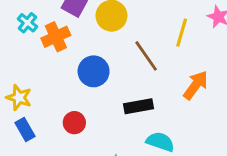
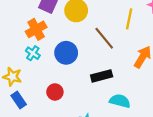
cyan cross: (27, 23) -> (33, 53), moved

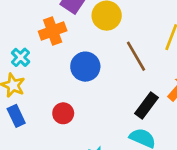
cyan cross: (33, 53) -> (21, 57), moved
black rectangle: (102, 76) -> (147, 106), moved, turned -48

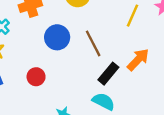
brown line: (136, 56) -> (93, 43), moved

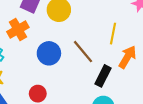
yellow line: (133, 16) -> (113, 34), moved

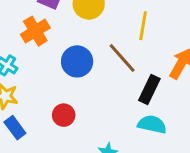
yellow line: (113, 34) -> (143, 26), moved

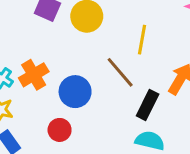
orange cross: (35, 31) -> (34, 75), moved
blue circle: (77, 61) -> (75, 92), moved

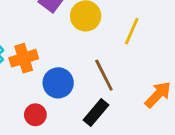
yellow line: (142, 40) -> (132, 31), moved
black rectangle: (148, 105) -> (96, 112), moved

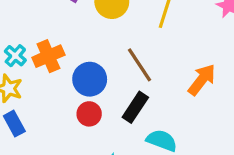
red circle: (35, 115) -> (89, 114), moved

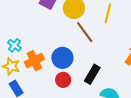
orange cross: (48, 56) -> (34, 61), moved
brown line: (140, 65) -> (85, 32), moved

